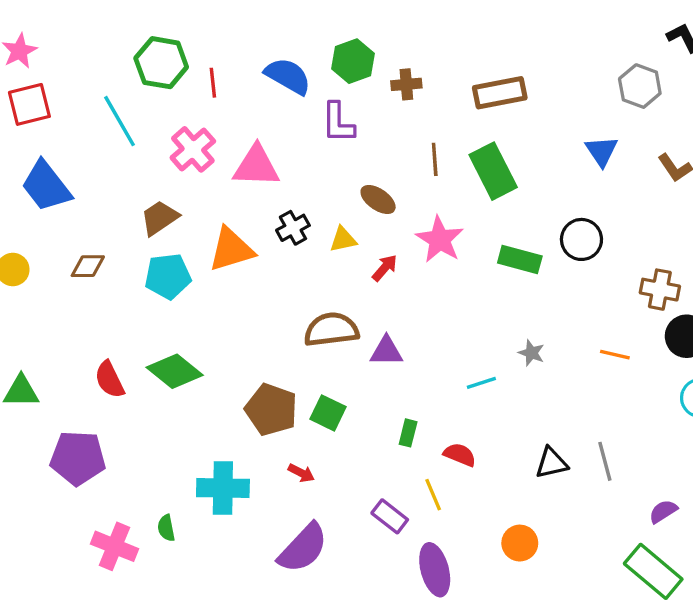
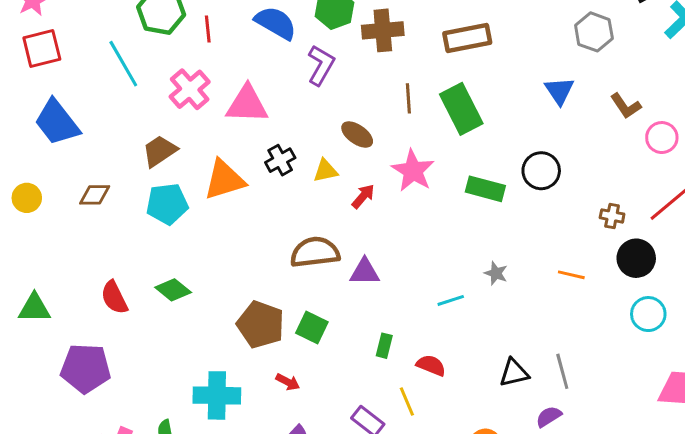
brown cross: (406, 84) -> (383, 30), size x1.5
purple L-shape: (338, 123) -> (321, 65), turned -150
brown cross: (660, 290) -> (612, 216), size x0.7
green diamond: (175, 371) -> (173, 290), size x0.7
purple semicircle: (663, 511) -> (549, 417), moved

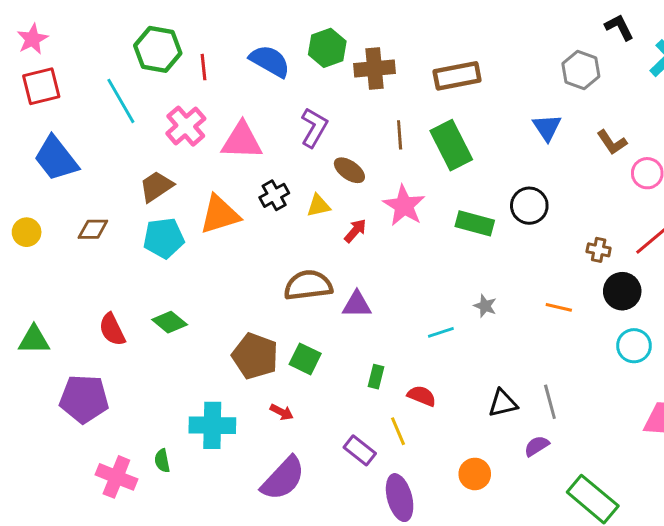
purple L-shape: (321, 65) -> (314, 128), moved

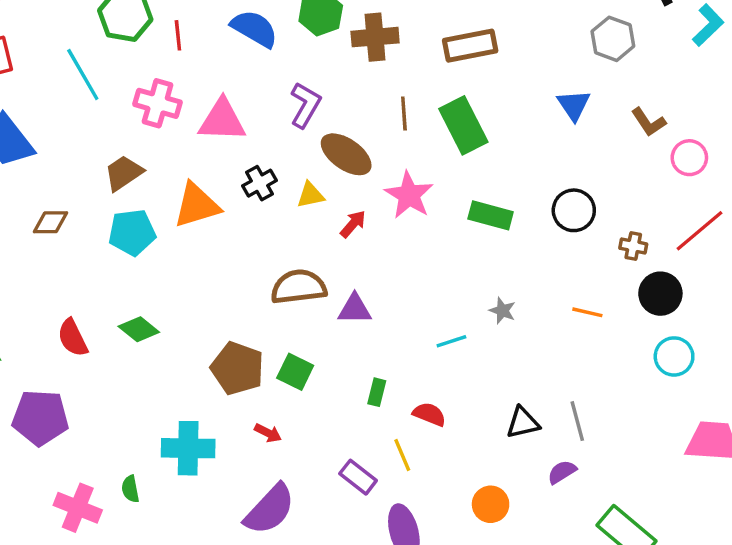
pink cross: (186, 126) -> (158, 103), turned -33
brown ellipse: (349, 170) -> (346, 154), size x1.4
black circle: (529, 206) -> (574, 210), moved

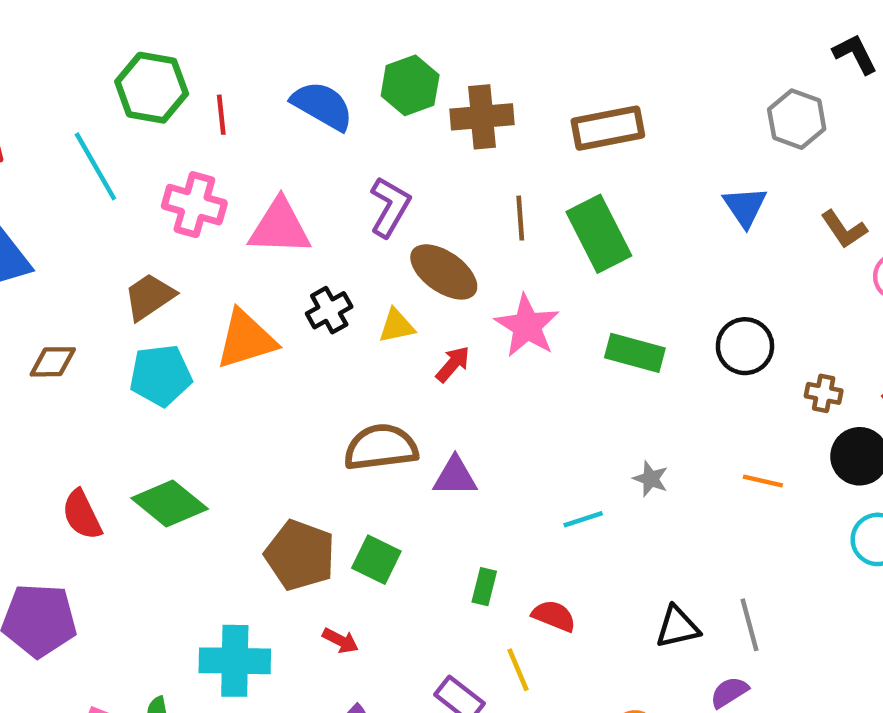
green diamond: (139, 329) -> (170, 503), size x1.4

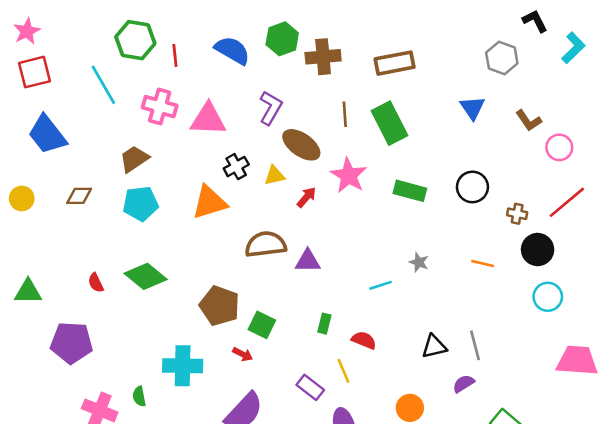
orange triangle: (246, 339) -> (209, 202), moved
red semicircle: (82, 515) -> (96, 283), size x0.7
green square: (376, 560) -> (262, 325), moved

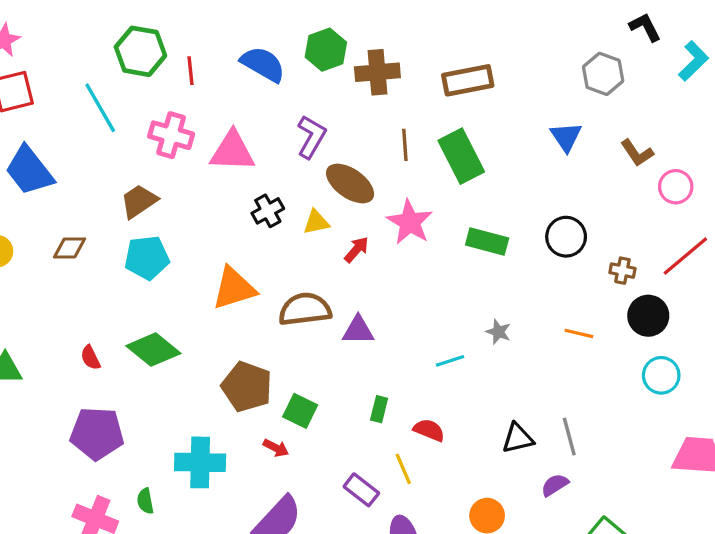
orange triangle: (209, 202) -> (234, 288), moved
purple pentagon: (72, 343) -> (97, 433), moved

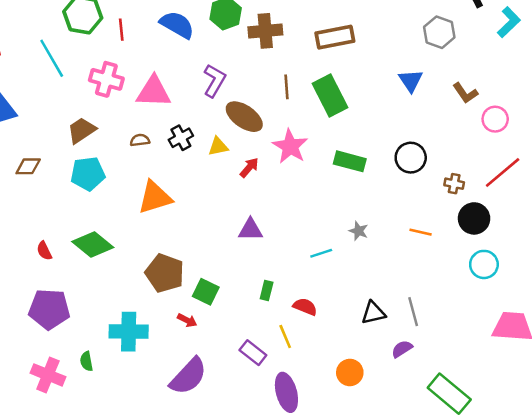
brown semicircle: (305, 309) -> (140, 140), moved, size x0.5

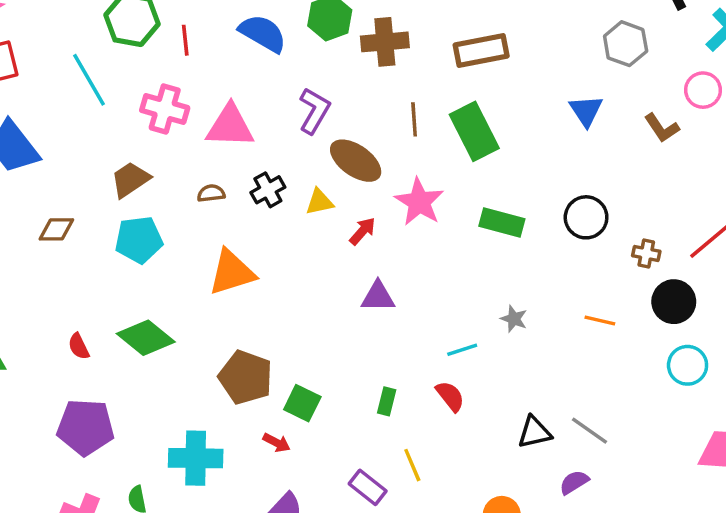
pink circle: (495, 119) -> (703, 90), moved
purple triangle: (250, 230) -> (378, 296), moved
red semicircle: (305, 307) -> (450, 396), moved, turned 30
gray line: (413, 312) -> (589, 431), turned -40

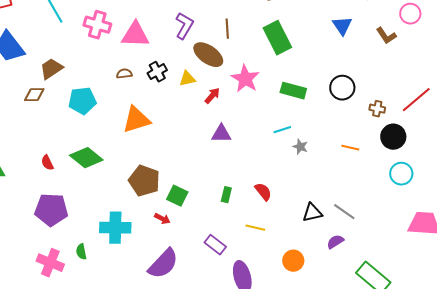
brown line: (414, 119) -> (227, 29), moved
brown trapezoid: (130, 180) -> (51, 69), moved
cyan line: (462, 350) -> (282, 130), moved
yellow line: (412, 465) -> (255, 228), moved, turned -54

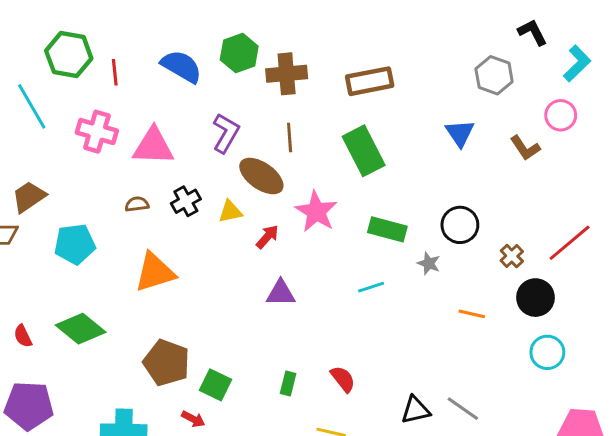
brown cross: (377, 109) -> (512, 256), turned 35
gray star: (300, 147) -> (429, 263), moved

